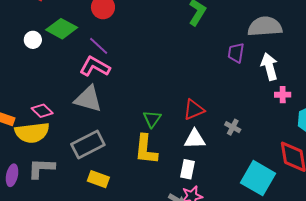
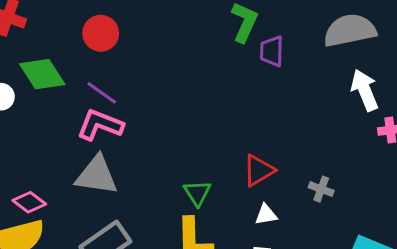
green diamond: (62, 29) -> (42, 74), turned 36
purple trapezoid: (236, 53) -> (272, 51), moved
white triangle: (195, 139) -> (266, 215), size x0.7

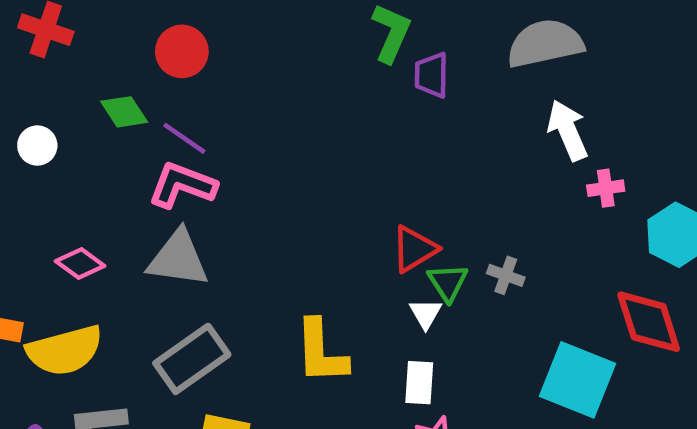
green diamond: (42, 74) -> (124, 112), moved, size x0.7
green triangle: (197, 193) -> (448, 282), moved
pink diamond: (29, 202) -> (80, 263), moved
white triangle: (266, 215) -> (426, 314), turned -50

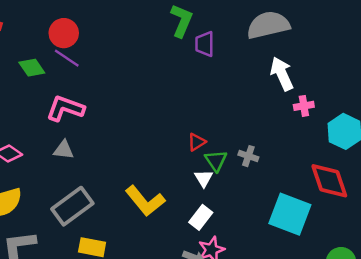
purple line: (184, 138) -> (67, 58), moved
red triangle: (414, 249) -> (197, 142), size x0.7
gray triangle: (178, 259) -> (64, 150), size x0.6
yellow L-shape: (321, 352) -> (145, 201), turned -36
white rectangle: (419, 383) -> (201, 217), turned 35

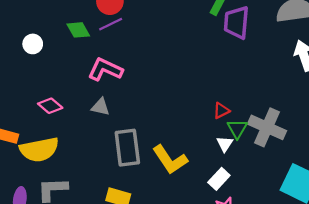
purple trapezoid: (205, 44) -> (236, 22), size x1.4
purple line: (67, 58) -> (111, 24), turned -65
gray cross: (248, 156) -> (267, 127), size x2.0
gray rectangle: (72, 206) -> (127, 148), moved, turned -66

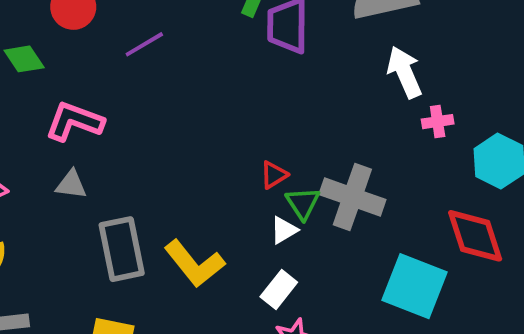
purple line: (111, 24) -> (144, 44), moved
white triangle: (225, 144) -> (284, 230), turned 30

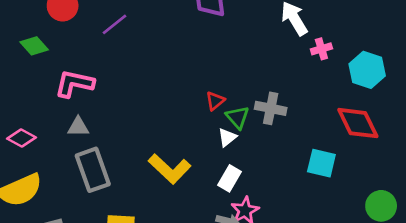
gray cross: (352, 197) -> (271, 108), size x0.7
gray rectangle: (122, 249) -> (93, 170), moved
cyan square: (414, 286) -> (321, 163), size x0.7

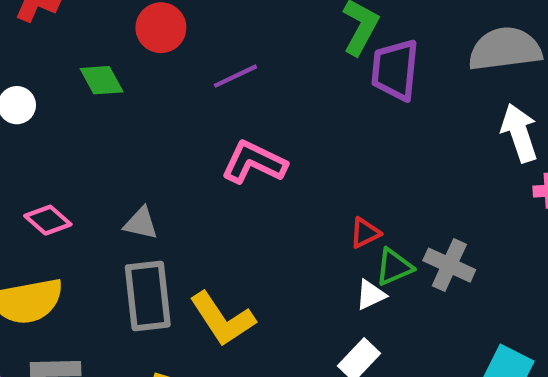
pink L-shape: (74, 84) -> (254, 162), moved
green triangle: (237, 117) -> (394, 267), turned 35
yellow L-shape: (170, 169) -> (222, 319), moved

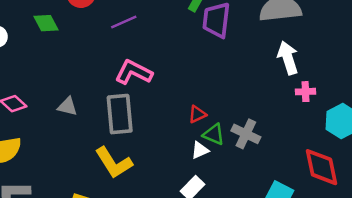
green triangle: (394, 267) -> (214, 134), turned 45
gray rectangle: (148, 296) -> (120, 114), moved

